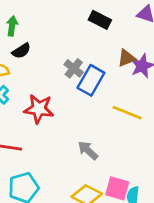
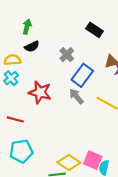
gray cross: (74, 68) -> (67, 55), moved
gray arrow: (88, 150) -> (76, 96), moved

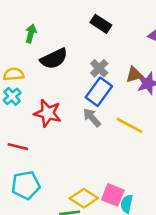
black rectangle: (95, 30) -> (101, 24), moved
black semicircle: (32, 46) -> (54, 59), moved, size x1.5
gray cross: (67, 55) -> (99, 68), moved

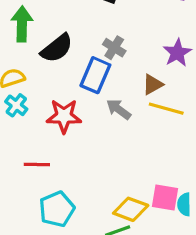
green arrow: (31, 33) -> (22, 24), size x1.5
brown triangle: (134, 75) -> (153, 84), moved
blue rectangle: (99, 92) -> (95, 75), moved

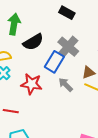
gray cross: (114, 48) -> (68, 47), size x1.5

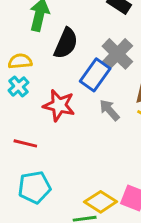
black semicircle: (33, 42) -> (66, 43), turned -40

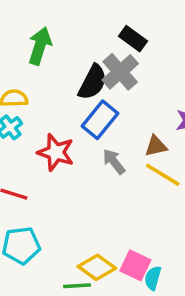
black semicircle: (66, 43) -> (93, 82), moved
gray cross: (117, 54) -> (120, 72), moved

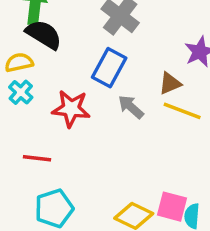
black semicircle: (93, 82) -> (44, 35), moved, turned -75

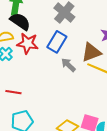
brown triangle: (170, 83) -> (91, 52), size x1.5
red star: (71, 109) -> (28, 43), moved

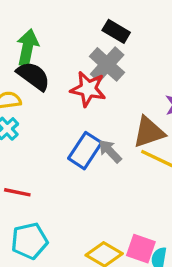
blue rectangle: (57, 42) -> (85, 151), moved
red star: (28, 43) -> (88, 89), moved

